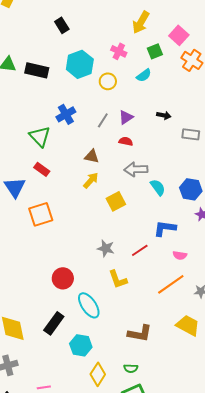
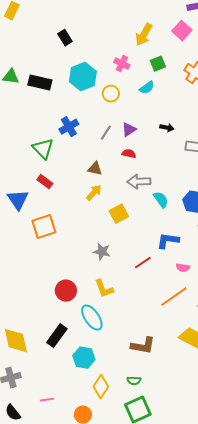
pink square: (179, 35) -> (182, 31), moved
gray star: (106, 248) -> (102, 252), moved
yellow L-shape: (118, 279) -> (104, 289), moved

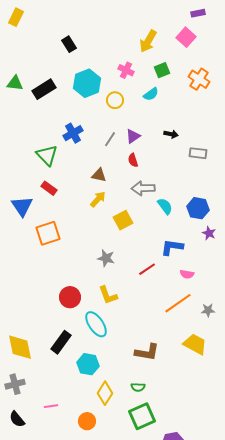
black rectangle: (40, 83) -> (44, 89), turned -45
red semicircle: (129, 154) -> (133, 160), turned -120

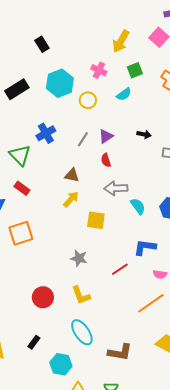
yellow square: (123, 220) -> (96, 220), turned 36
cyan ellipse: (96, 324) -> (82, 332), moved
black rectangle: (61, 342) -> (34, 342), size x0.6

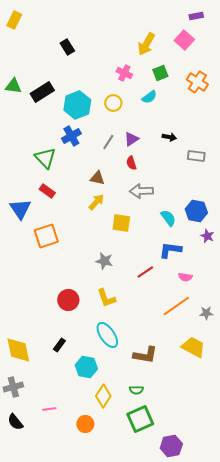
cyan hexagon: (60, 83) -> (77, 105), moved
cyan semicircle: (138, 206) -> (168, 218), moved

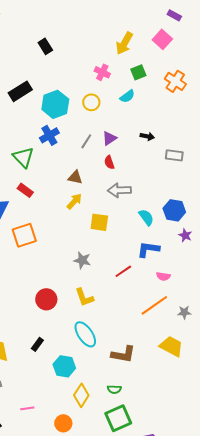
purple rectangle: (196, 16) -> (174, 15), turned 40

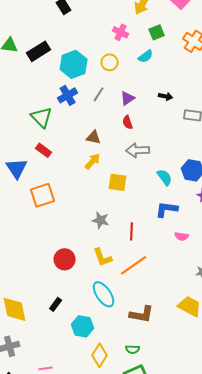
gray line: (86, 141) -> (99, 94), moved
red line: (123, 271) -> (132, 231), moved, turned -54
orange line: (154, 305) -> (134, 265), moved

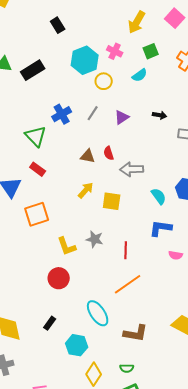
cyan hexagon: (74, 64) -> (85, 60), moved
red semicircle: (128, 122) -> (109, 153), moved
yellow arrow: (93, 161) -> (86, 190), moved
yellow L-shape: (103, 257) -> (67, 246), moved

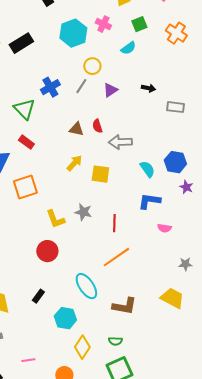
yellow circle: (104, 81) -> (92, 66), moved

